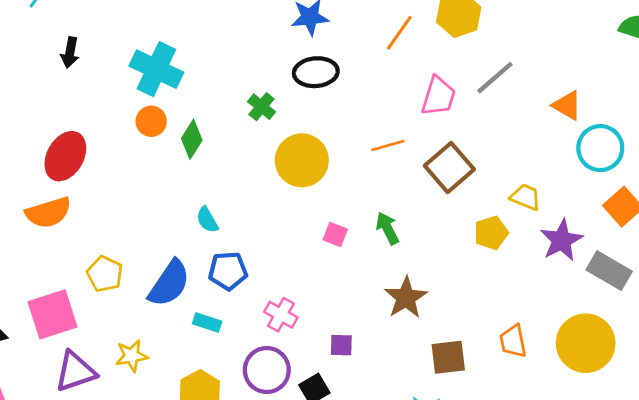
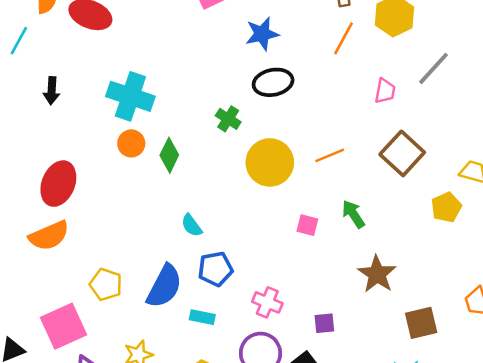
pink trapezoid: (438, 96) -> (385, 91), size x0.7
orange line: (388, 146) -> (330, 155), moved

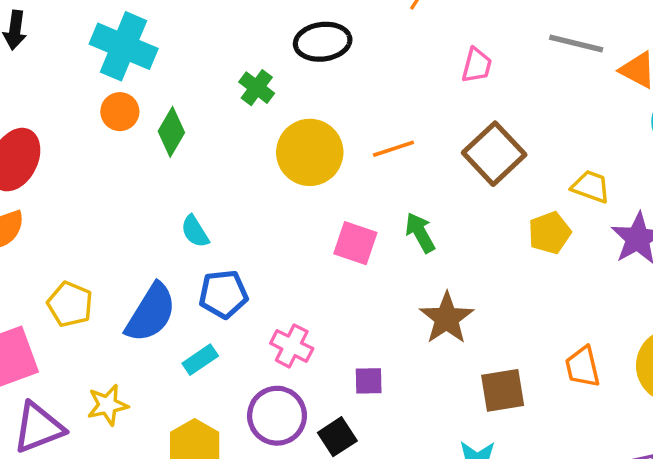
gray line: (434, 68) -> (576, 44), moved, turned 57
pink square: (307, 225) -> (355, 243), size x1.4
cyan rectangle: (202, 317) -> (200, 360), turned -50

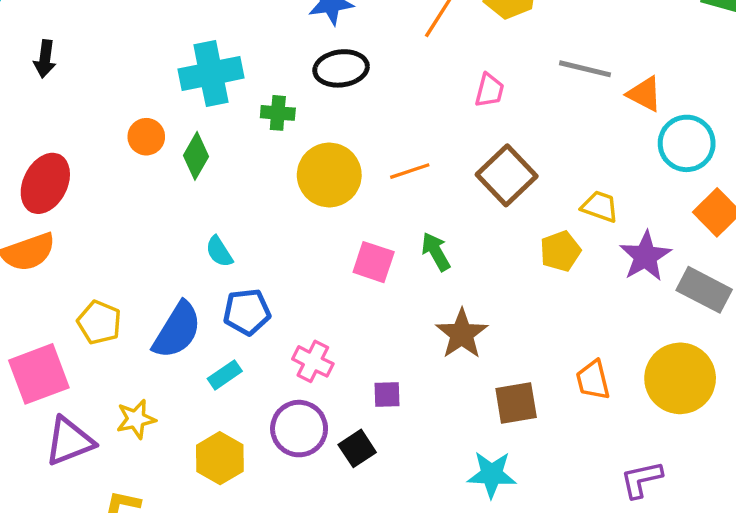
cyan cross: (124, 46) -> (211, 74), moved, turned -34
green cross: (257, 88) -> (278, 113), turned -32

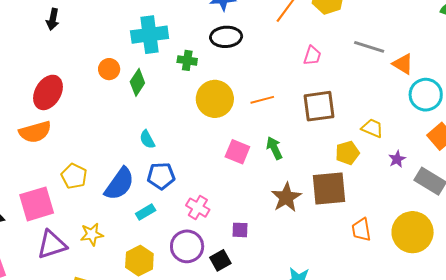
brown square: (507, 175) -> (319, 106), turned 32
purple star: (645, 256) -> (397, 159), size x0.6
brown square: (516, 403) -> (329, 189), moved, size x1.4

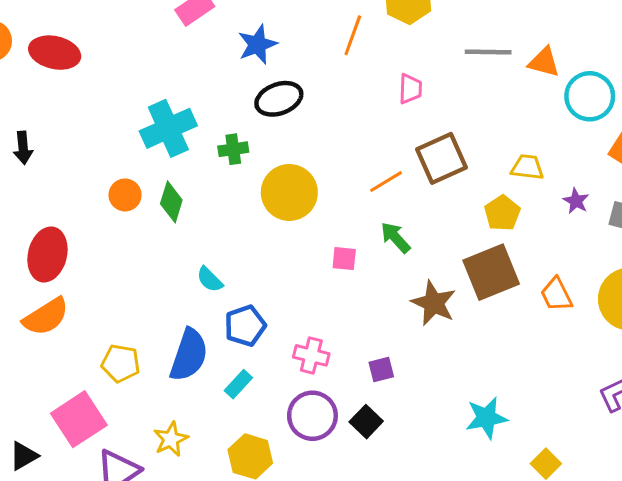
orange line: (262, 100) -> (386, 182), moved
pink square: (237, 152) -> (344, 259), size x0.7
orange trapezoid: (361, 230) -> (556, 294), moved

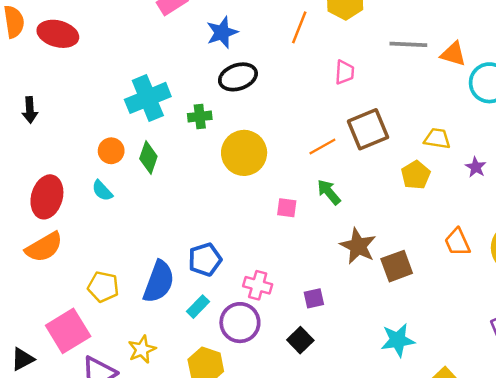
brown square: (491, 272) -> (397, 266), moved, size x0.7
cyan semicircle: (210, 279) -> (102, 191), moved
purple circle: (312, 416) -> (240, 323), moved

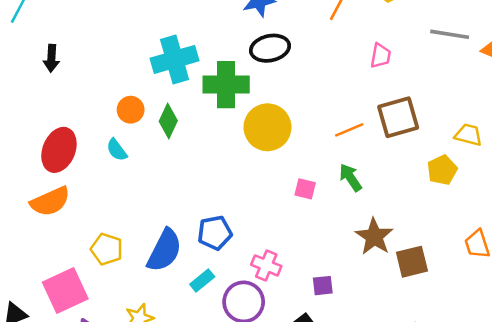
green cross: (200, 116) -> (226, 85), size x1.8

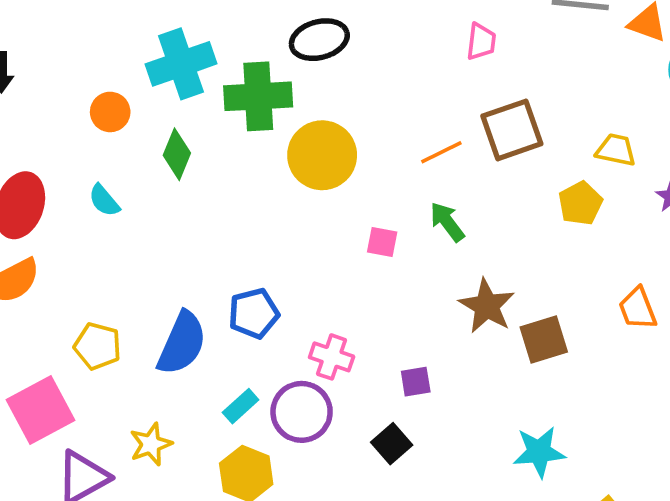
orange circle: (131, 110) -> (110, 112), moved
cyan rectangle: (202, 281) -> (241, 406), moved

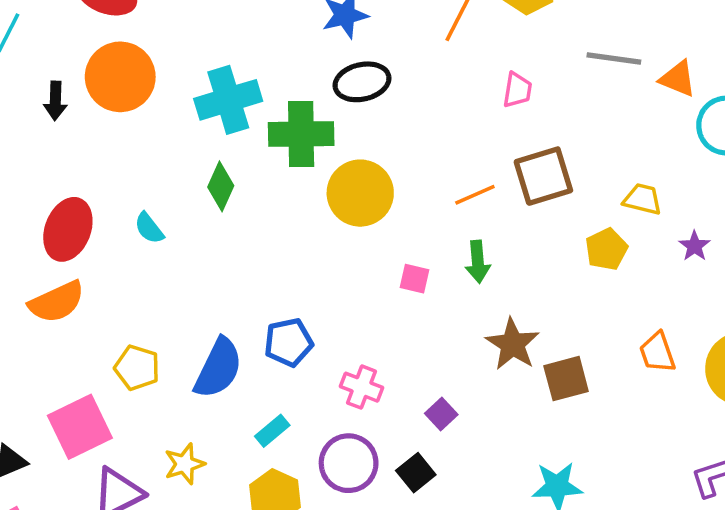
orange circle: (110, 112) -> (120, 77), moved, size x1.8
green arrow: (447, 222) -> (478, 262), turned -150
purple square: (416, 382) -> (441, 414), turned -36
purple circle: (302, 412) -> (349, 463), moved

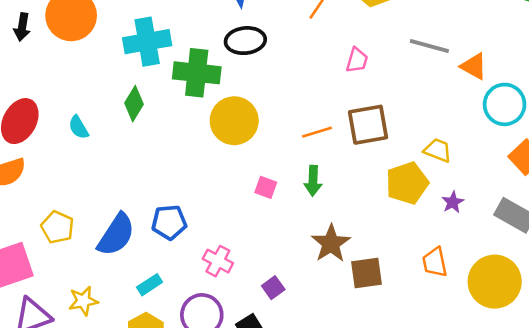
purple star: (694, 246) -> (453, 202), moved
yellow pentagon: (606, 249) -> (407, 183), size x1.4

